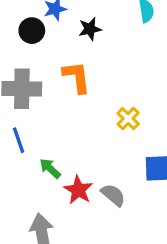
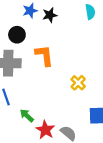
black star: (90, 29) -> (50, 15), moved
black circle: (32, 31) -> (17, 35), moved

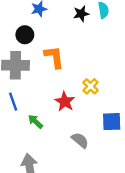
black star: (50, 15) -> (81, 14), moved
red star: (45, 130) -> (65, 102), moved

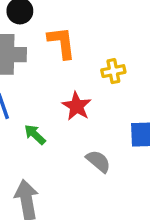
yellow cross: (91, 86) -> (113, 71), moved, turned 35

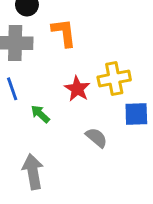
yellow cross: (113, 71) -> (114, 78), moved, size x1.5

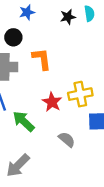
green arrow: (40, 114) -> (24, 121), size x1.5
gray arrow: (33, 172) -> (18, 166), turned -125

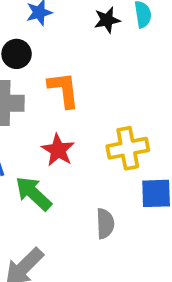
red star: (52, 102) -> (58, 150), moved
gray semicircle: (67, 139) -> (105, 224), turned 48

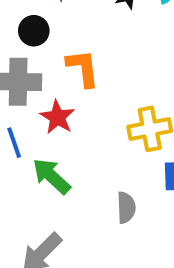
red star: (58, 150) -> (57, 117), moved

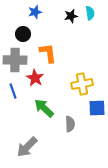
green arrow: (51, 176) -> (44, 108), moved

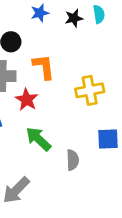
blue star: (35, 12) -> (40, 13), moved
yellow cross: (82, 84) -> (90, 90), moved

